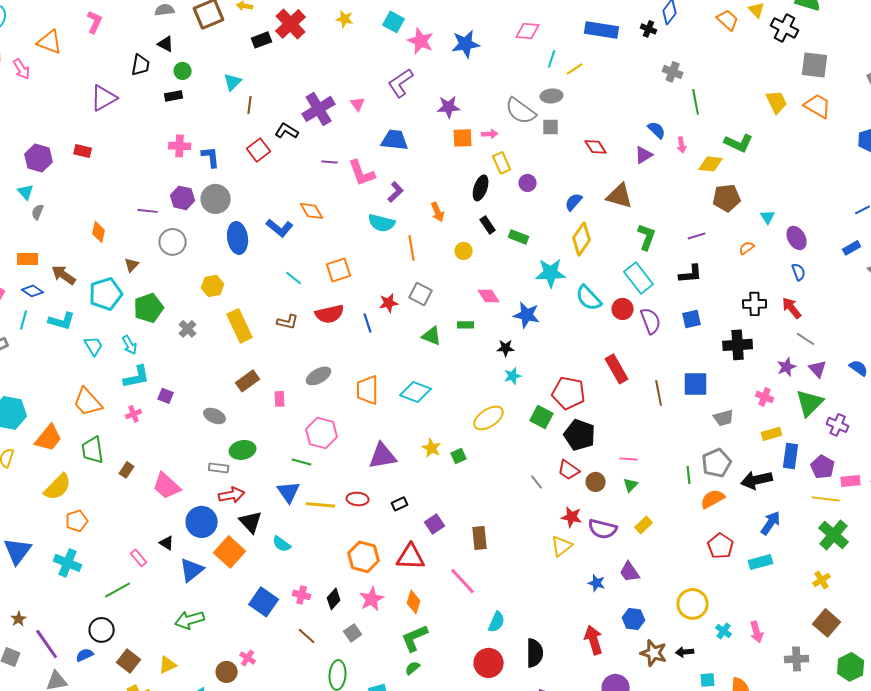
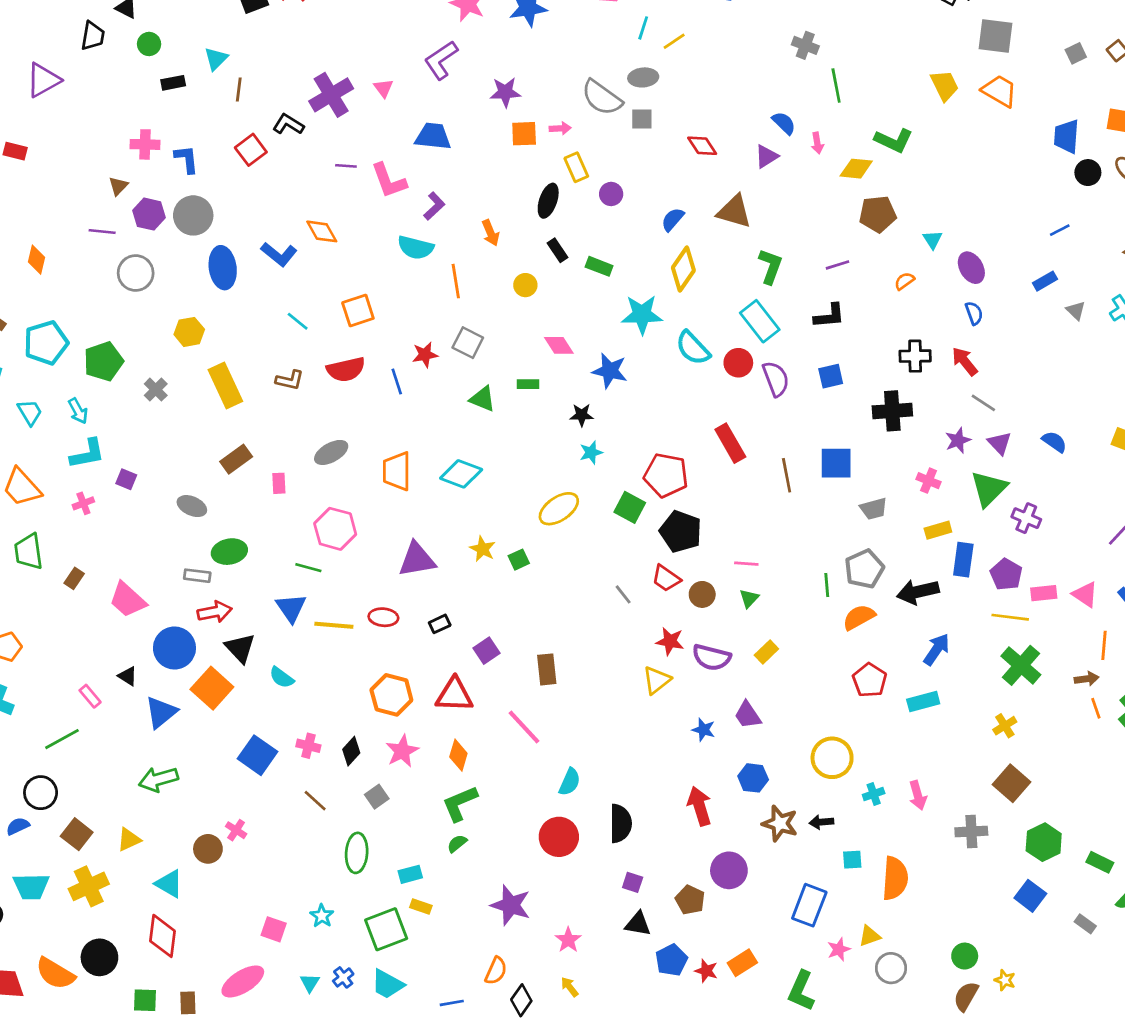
black rectangle: (174, 96) -> (173, 83), moved
brown triangle: (132, 265) -> (118, 186), moved
cyan cross: (724, 631) -> (874, 794), turned 35

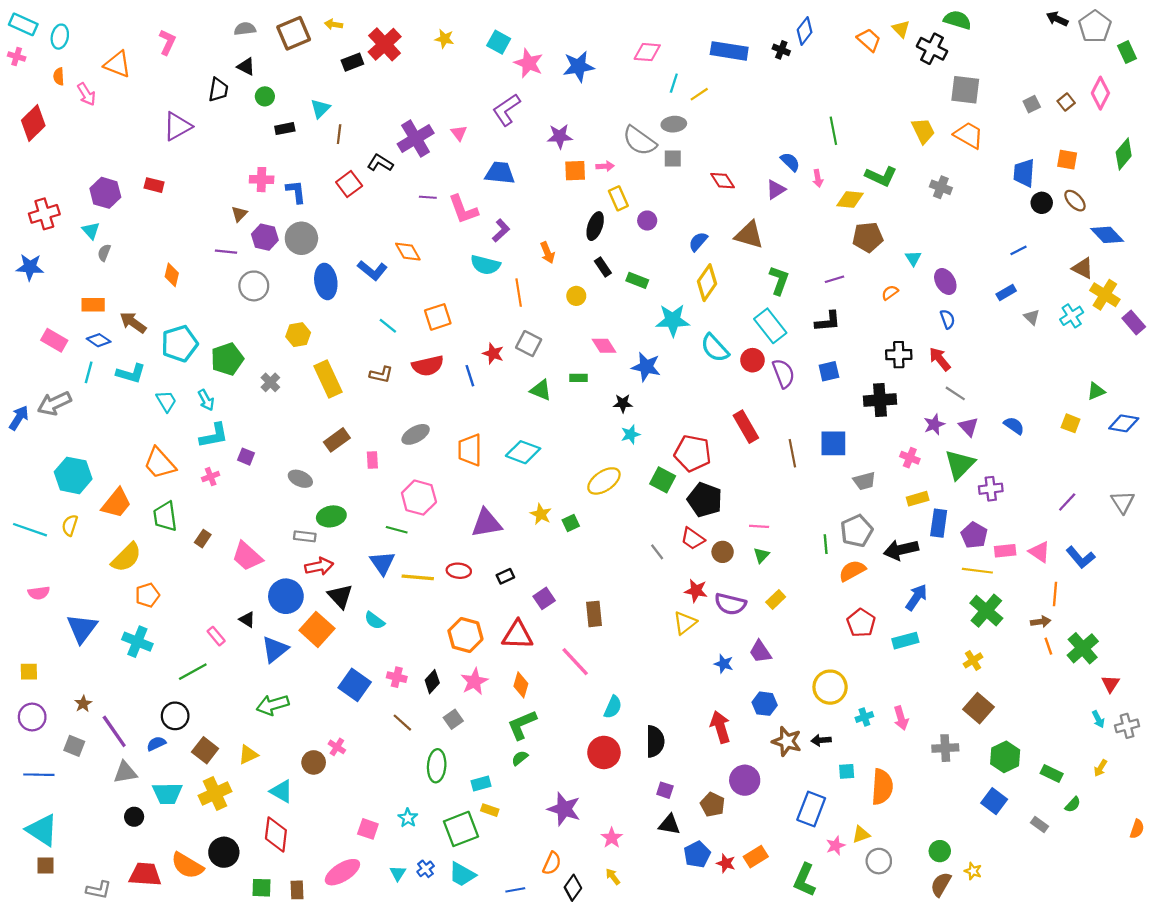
gray cross: (805, 45) -> (941, 187), moved
red star: (425, 355) -> (493, 354), turned 30
purple cross: (1026, 518) -> (991, 489), turned -30

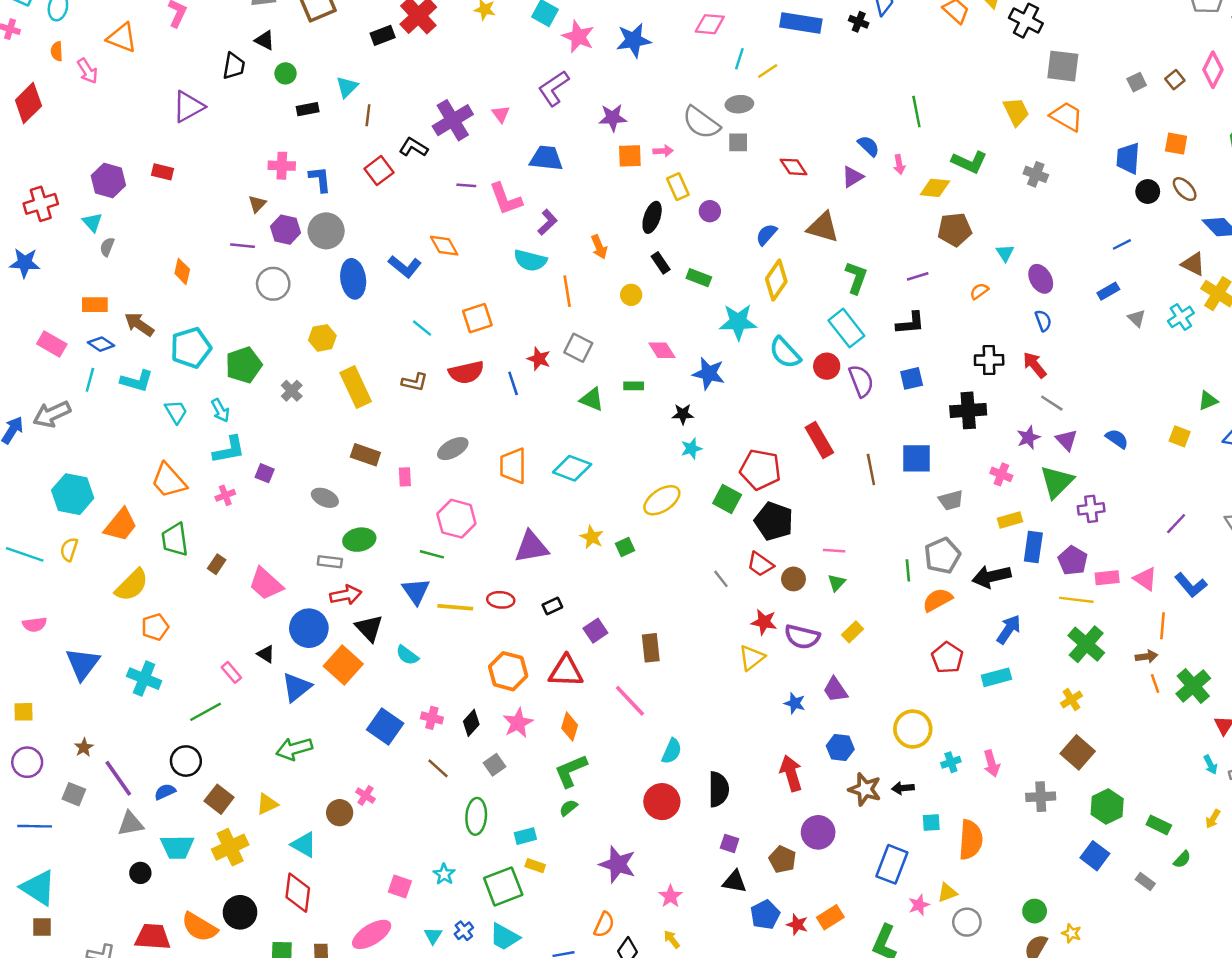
brown rectangle: (337, 440) -> (365, 455), turned 55

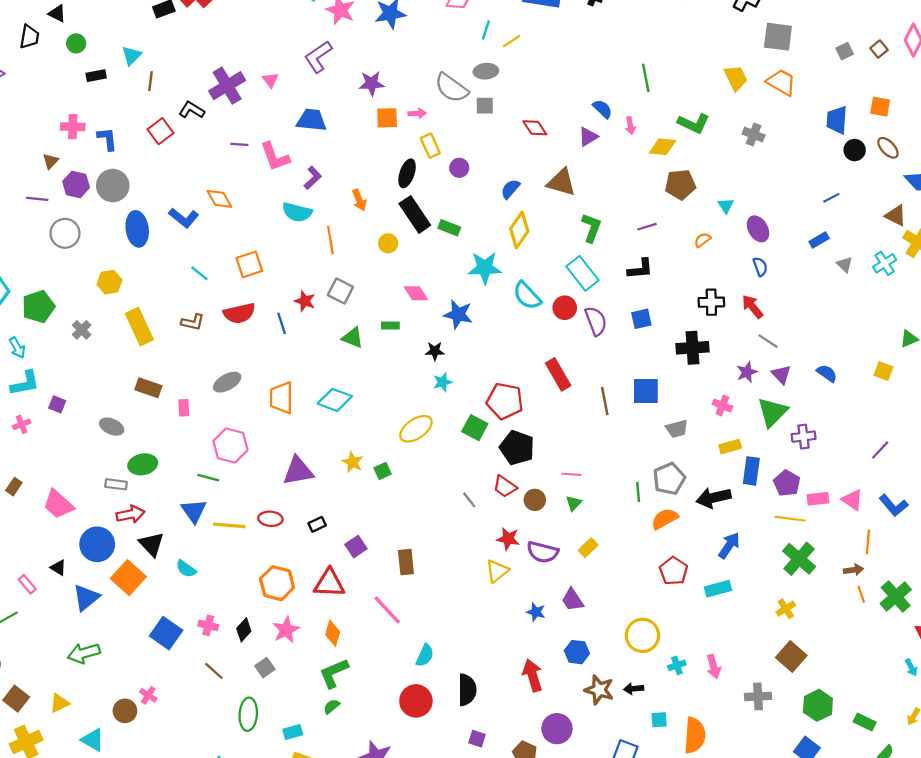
black rectangle: (661, 263) -> (415, 214), size x1.8

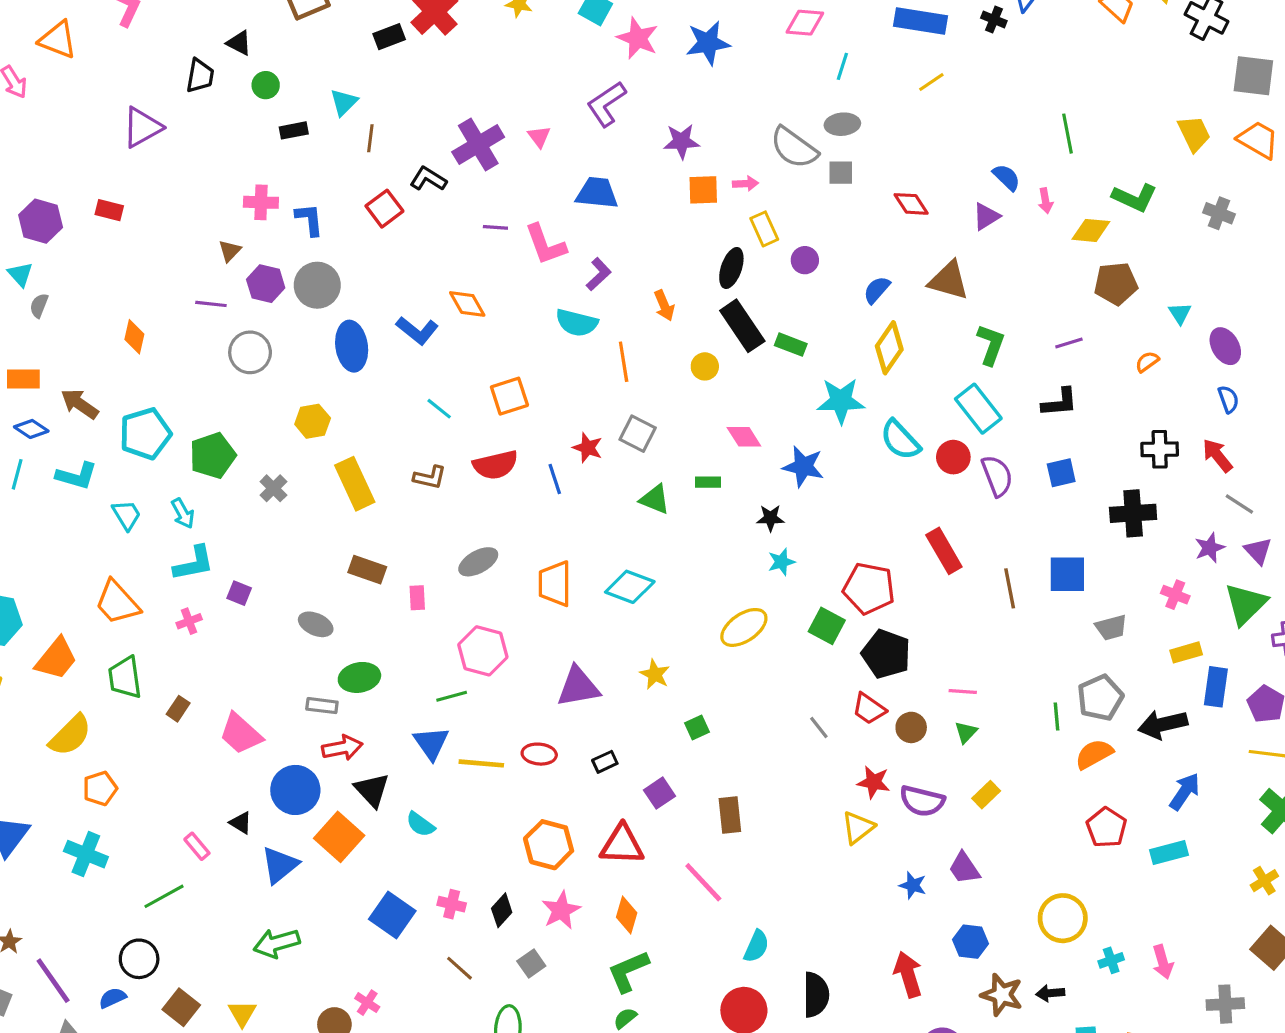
yellow line: (511, 41) -> (931, 82), moved
green square: (383, 471) -> (697, 727), moved
green line: (208, 478) -> (452, 696), turned -30
yellow triangle: (59, 703) -> (242, 1013), turned -35

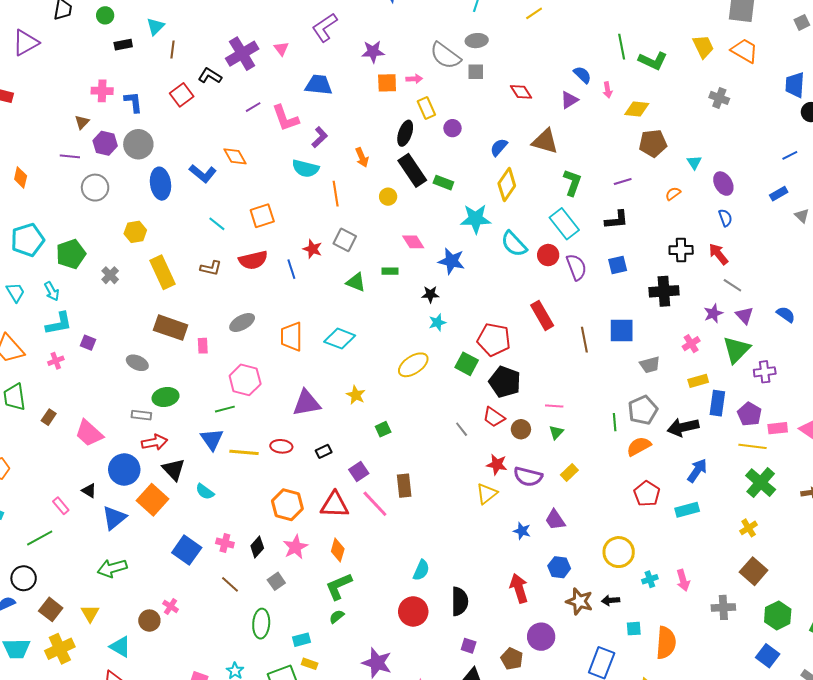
green L-shape: (1135, 198) -> (653, 61), moved
purple line: (495, 227) -> (253, 107), turned -35
brown rectangle: (367, 570) -> (171, 328), size x1.4
pink cross: (1175, 595) -> (691, 344), turned 36
pink line: (703, 882) -> (375, 504), moved

